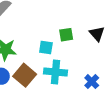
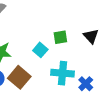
cyan square: (46, 47) -> (40, 50), turned 32
cyan cross: (55, 72) -> (62, 73), moved

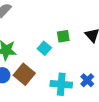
cyan cross: (62, 73) -> (61, 84), moved

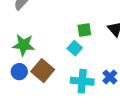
cyan square: (44, 48) -> (75, 48), moved

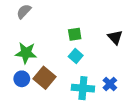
green square: (84, 30) -> (75, 34), moved

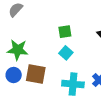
brown square: (45, 78) -> (36, 74), turned -30

